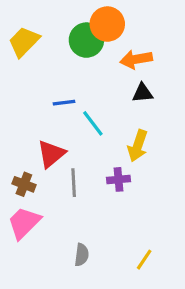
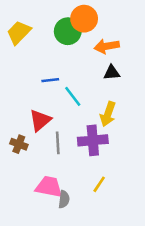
purple cross: (118, 179) -> (93, 140), size x1.6
pink trapezoid: (24, 223) -> (49, 187), moved, turned 56
yellow line: (144, 260) -> (99, 184), moved

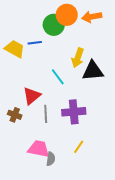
yellow trapezoid: (19, 32) -> (15, 49), moved, turned 75
orange arrow: (107, 46) -> (92, 17), moved
black triangle: (112, 73) -> (93, 71), moved, size x1.6
blue line: (50, 80) -> (35, 43), moved
yellow arrow: (108, 114) -> (78, 58), moved

